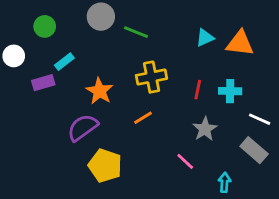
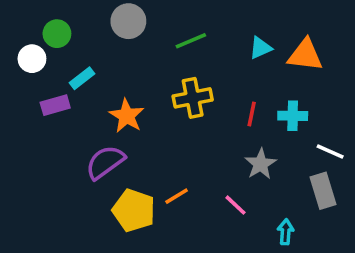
green line: (136, 32) -> (191, 41), moved, turned -45
white circle: (14, 56) -> (32, 59), moved
orange line: (143, 118) -> (177, 196), moved
gray rectangle: (254, 150) -> (323, 191), turned 32

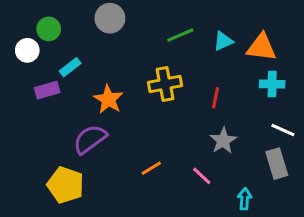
green line: (191, 41) -> (180, 35), moved
cyan cross: (293, 116) -> (272, 84), moved
yellow pentagon: (134, 210) -> (66, 185), moved

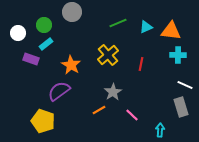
green circle: (49, 29) -> (44, 25), moved
yellow cross: (165, 84) -> (108, 55), turned -30
purple rectangle: (47, 90) -> (31, 59), turned 35
gray star: (223, 141) -> (113, 92), moved

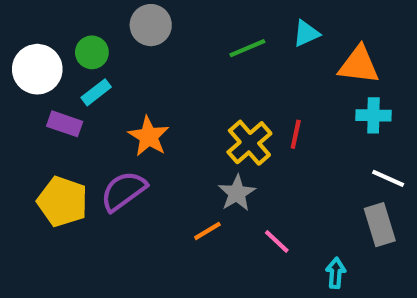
cyan triangle: (146, 27) -> (306, 33), moved
white circle: (18, 33) -> (37, 69), size x1.5
yellow cross: (108, 55) -> (249, 143), moved
yellow pentagon: (43, 121) -> (62, 202), moved

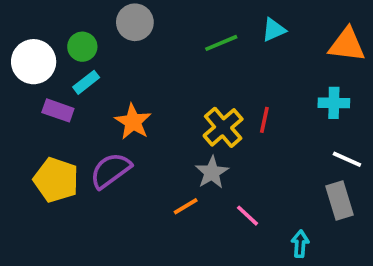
orange triangle: (359, 65) -> (347, 45), moved

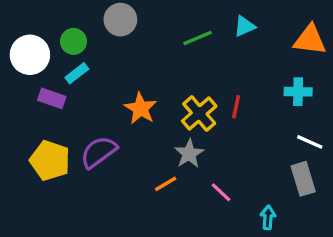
orange star: (133, 122) -> (141, 108), moved

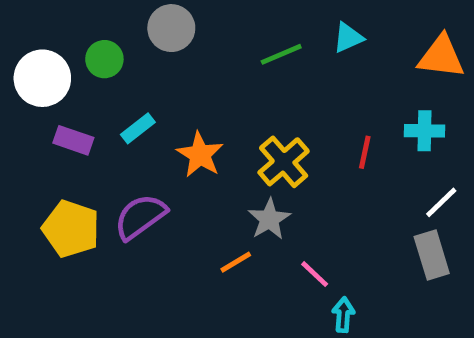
cyan rectangle: (77, 73) -> (138, 128), moved
red line: (236, 107) -> (365, 152), moved
white line: (310, 142) -> (441, 202), turned -68
cyan arrow: (268, 217) -> (343, 315), moved

